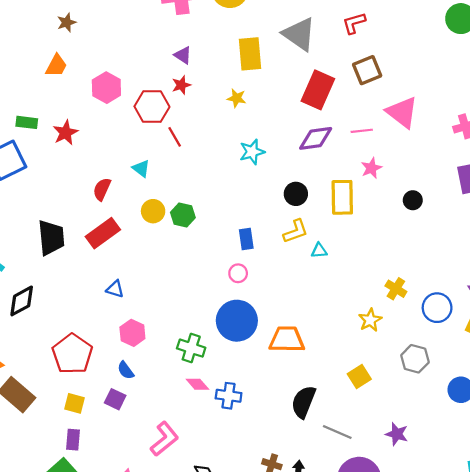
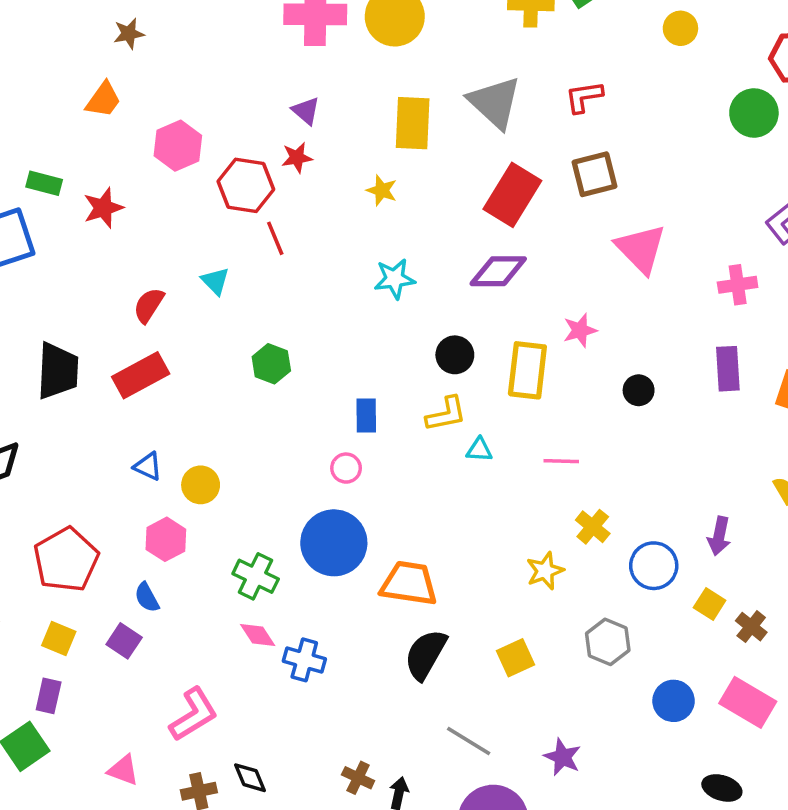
pink line: (362, 131) -> (561, 461), moved
yellow circle: (153, 211) -> (201, 485), moved
black semicircle: (304, 402) -> (425, 654), moved

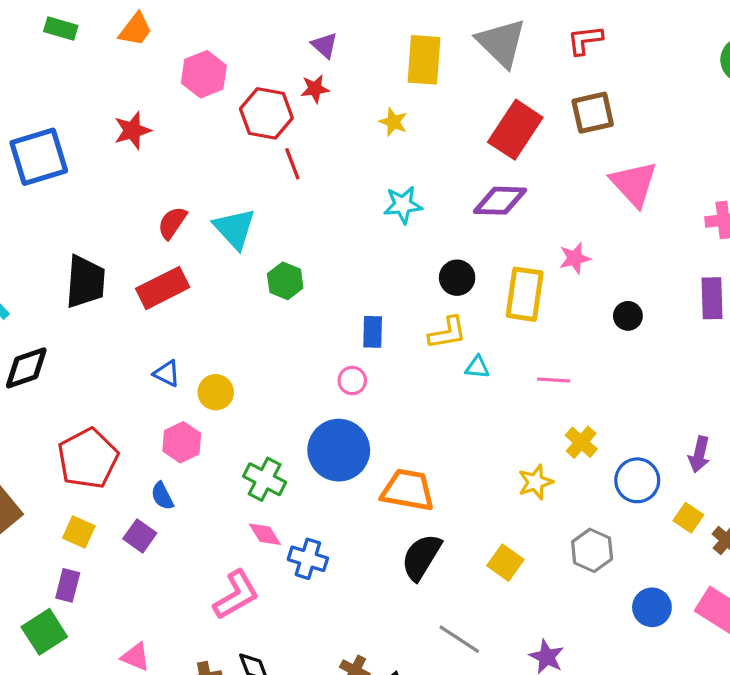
green rectangle: (44, 183) -> (61, 28), moved
cyan triangle: (215, 281) -> (235, 229), moved, size x1.6
yellow square: (515, 658) -> (505, 563), turned -32
pink L-shape: (194, 714) -> (236, 595), moved

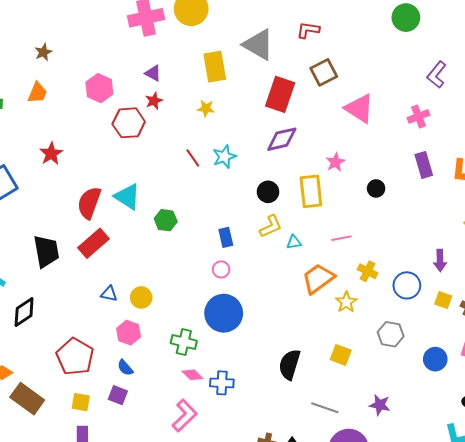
red L-shape: (585, 40) -> (308, 30), turned 30
pink hexagon: (204, 74) -> (99, 88), moved
red line: (292, 164) -> (193, 158), moved
red semicircle: (172, 223) -> (89, 203), size x1.5
orange trapezoid: (408, 490) -> (318, 279), moved, turned -32

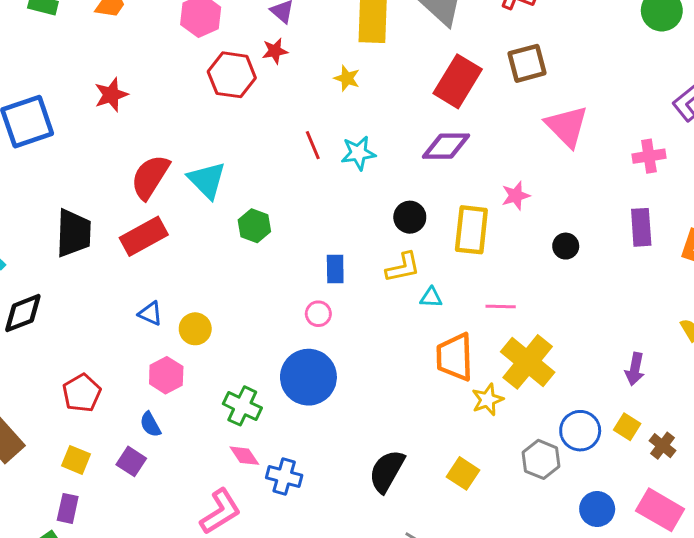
yellow cross: (368, 271) -> (528, 362), size x1.8
orange trapezoid: (318, 279) -> (455, 357), turned -68
blue circle: (407, 285) -> (580, 431), moved
red pentagon: (75, 357) -> (82, 393), size x0.7

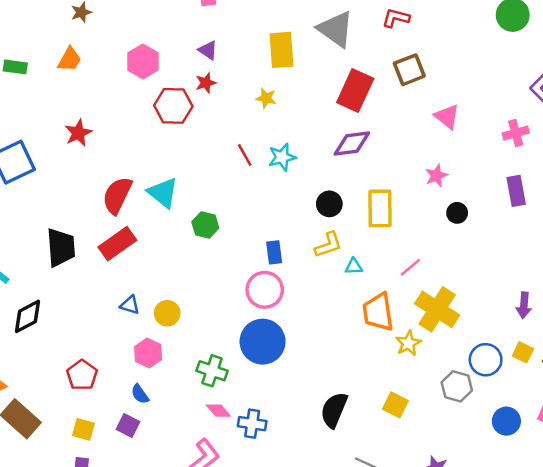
pink triangle: (567, 126) -> (447, 117), size x0.7
pink star: (516, 196) -> (436, 176), moved
pink line: (501, 307) -> (410, 267), turned -35
pink circle: (318, 314) -> (265, 290), size x1.8

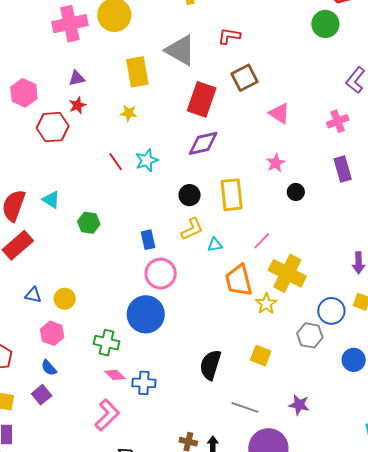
purple triangle: (208, 50) -> (77, 78), turned -42
cyan triangle: (163, 193) -> (51, 200), size x0.7
pink circle: (265, 290) -> (161, 274), moved
purple square: (128, 425) -> (42, 395), turned 30

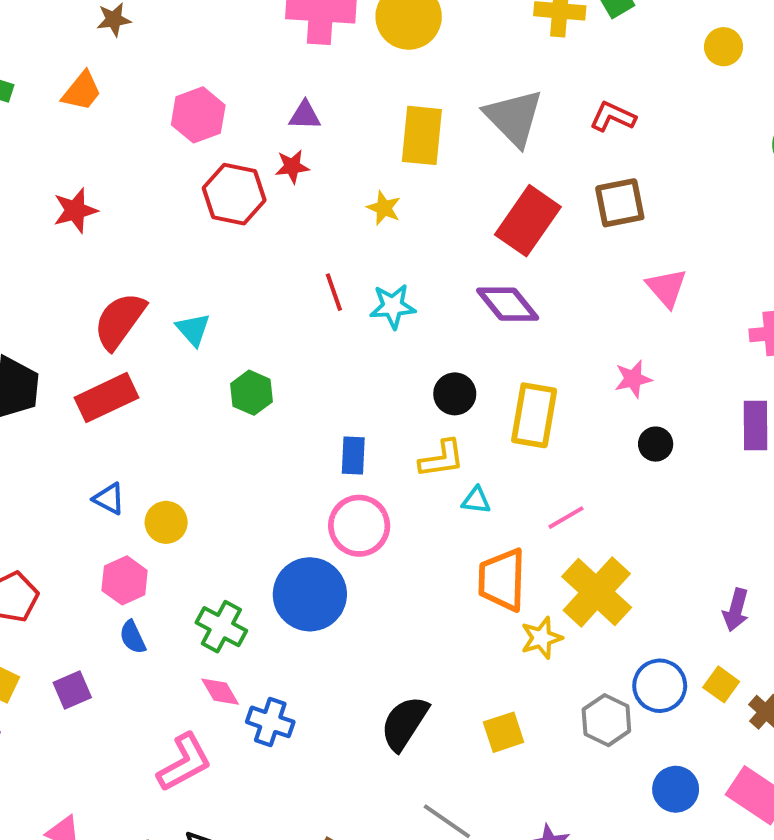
purple diamond: (203, 143) -> (508, 304), turned 48
yellow square: (261, 356) -> (504, 732), turned 35
blue semicircle: (49, 368) -> (133, 637), moved

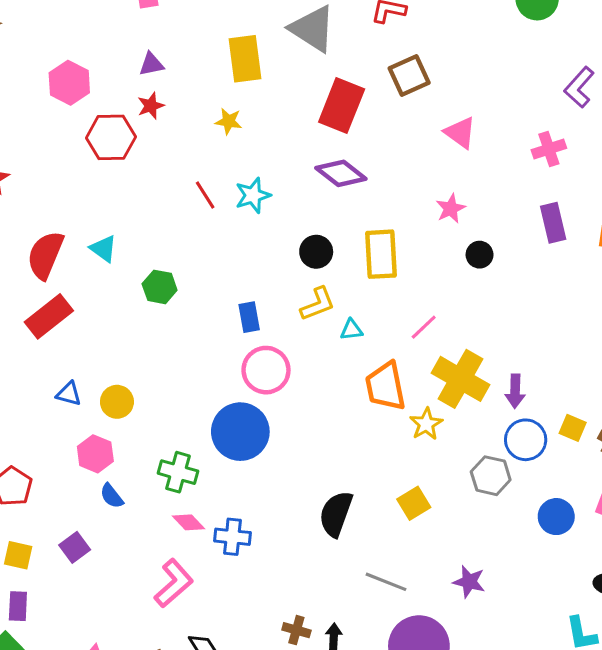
purple arrow: (736, 610) -> (515, 391), moved

